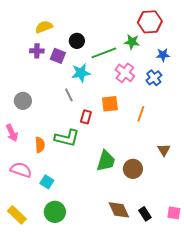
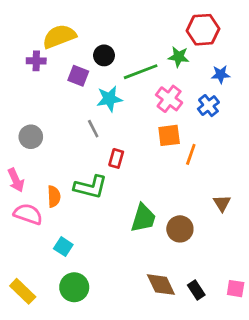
yellow semicircle: (44, 27) -> (59, 36), size x1.4
purple cross: (37, 51) -> (36, 61), moved
orange square: (110, 104) -> (169, 135), moved
pink semicircle: (21, 170) -> (28, 214), moved

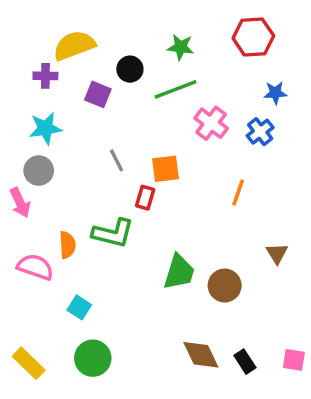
green star: (179, 57) -> (181, 47), moved
cyan star: (109, 99) -> (45, 128), moved
orange square: (169, 135) -> (165, 169), moved
pink arrow: (16, 180) -> (20, 203), moved

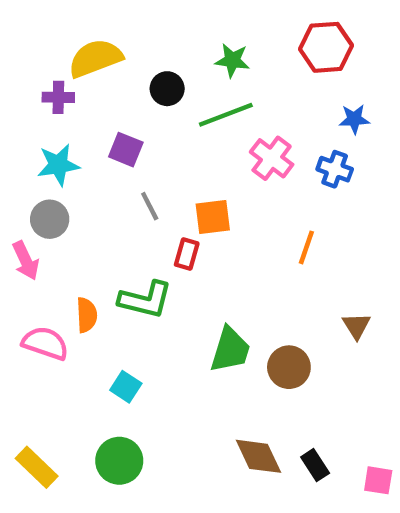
purple square: (98, 94) -> (126, 150), moved
blue cross: (260, 132) -> (335, 169), turned -32
cyan square: (79, 307) -> (126, 387), moved
pink square: (294, 360) -> (378, 480), moved

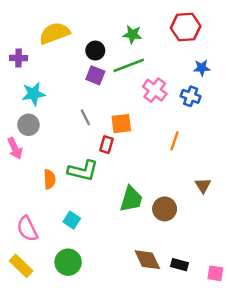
purple cross: (58, 97) -> (19, 58), moved
purple square: (126, 150) -> (95, 75), moved
pink semicircle: (45, 343) -> (27, 229), moved, turned -135
black rectangle: (315, 465) -> (179, 265), turned -42

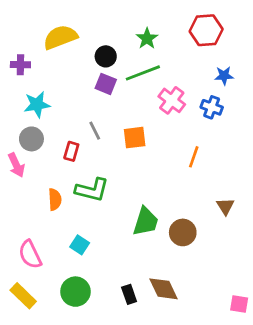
green star: (132, 34) -> (147, 39), turned 30
red rectangle: (106, 145) -> (71, 151), moved
black rectangle: (179, 265) -> (129, 294), moved, turned 56

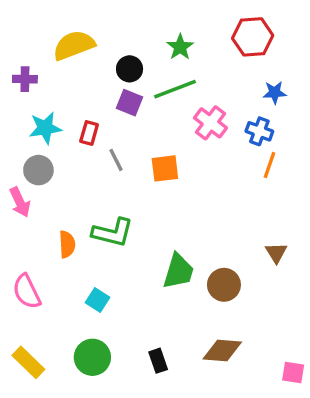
red rectangle: (71, 151) -> (89, 133), moved
orange line: (194, 157) -> (269, 165), moved
pink semicircle: (30, 254) -> (27, 292), moved
brown diamond: (163, 289) -> (222, 351), moved, turned -60

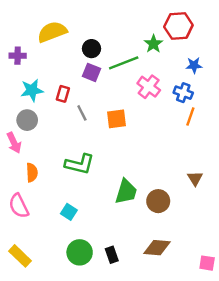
green star: (180, 47) -> (153, 44), moved
orange semicircle: (67, 244) -> (32, 173), moved
green circle: (92, 357) -> (80, 252), moved

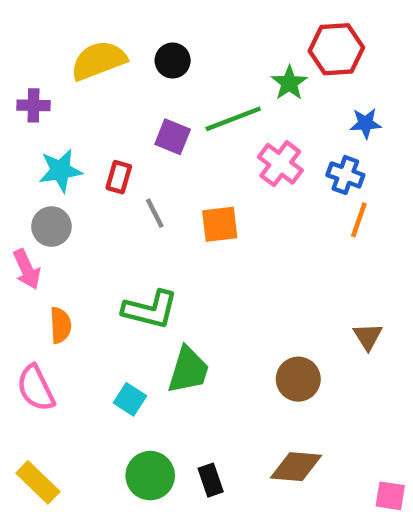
black circle: (91, 49) -> (173, 61), moved
green trapezoid: (126, 192) -> (188, 370), moved

